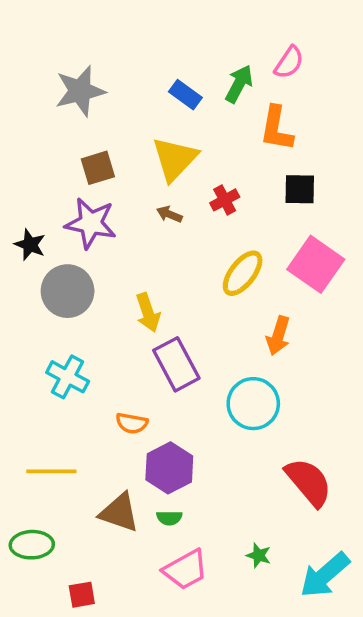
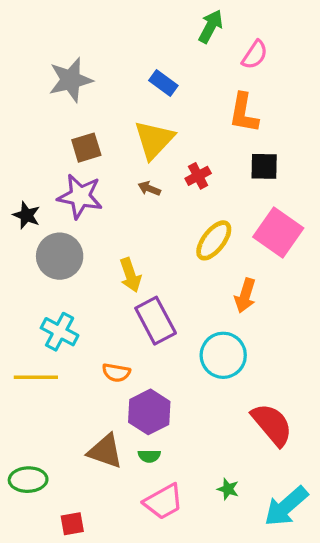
green arrow: (239, 84) -> (211, 26), moved
yellow line: (51, 471) -> (36, 377), moved

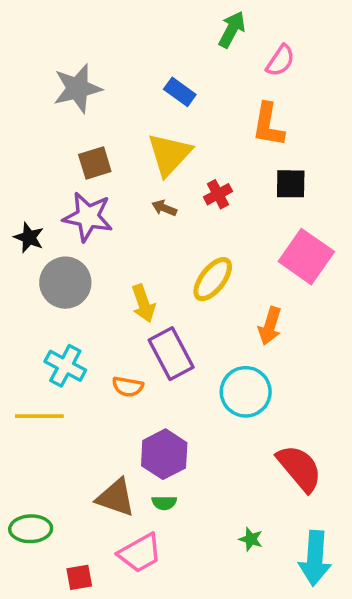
yellow ellipse: (214, 240) -> (213, 279), moved
orange semicircle: (116, 373) -> (128, 387), moved
pink trapezoid: (163, 502) -> (140, 553), moved
cyan arrow: (286, 506) -> (315, 558), turned -45

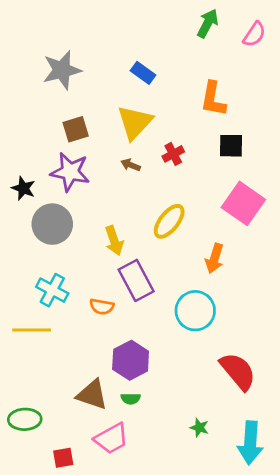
green arrow: (232, 29) -> (208, 23), moved
pink semicircle: (280, 61) -> (254, 34), moved

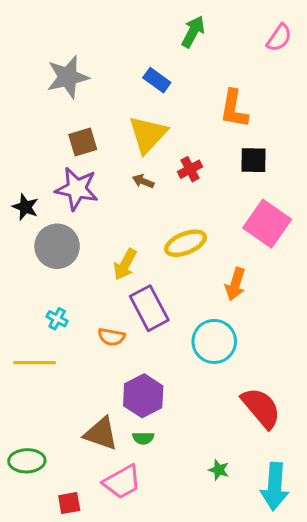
green arrow: (208, 23) -> (193, 32), moved
yellow ellipse: (169, 221) -> (185, 243), turned 30
yellow arrow: (114, 241) -> (125, 264), turned 48
cyan cross: (52, 290) -> (57, 319), size x0.6

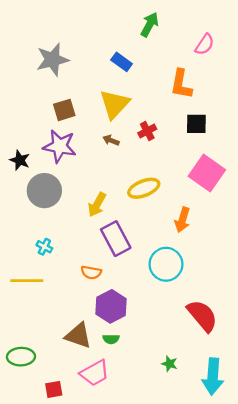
pink semicircle: (279, 38) -> (205, 44), moved
orange semicircle: (111, 337) -> (91, 272), moved

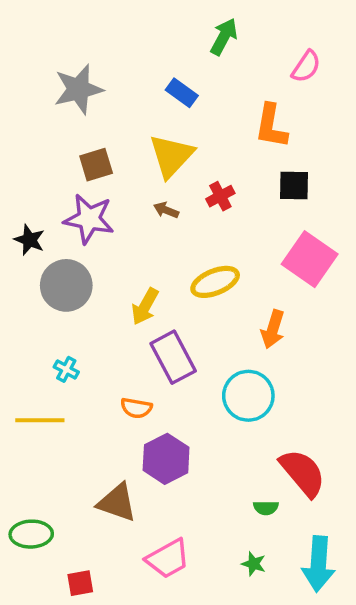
green semicircle: (111, 339) -> (266, 508), moved
green star: (169, 364) -> (254, 564), moved
pink trapezoid: (95, 373) -> (168, 559), moved

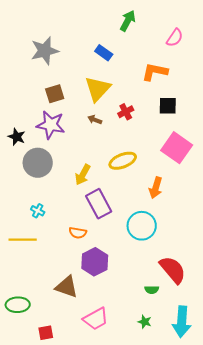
orange L-shape: (271, 126) -> (155, 72), turned 92

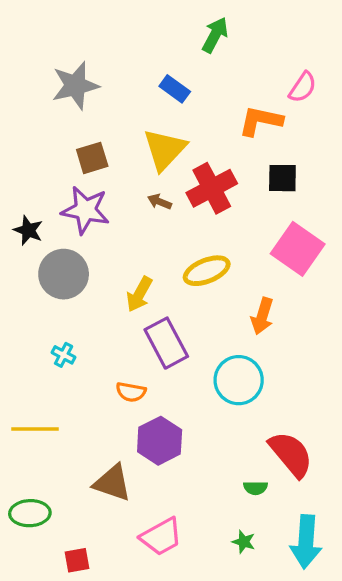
pink semicircle: (175, 38) -> (303, 87), moved
red cross: (126, 112) -> (212, 188), size x1.8
yellow line: (23, 240) -> (35, 429), moved

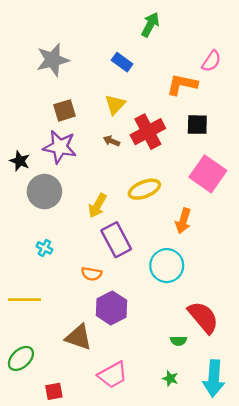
yellow triangle: (165, 149) -> (115, 105), size x0.7
green ellipse: (30, 513) -> (21, 358), turned -40

